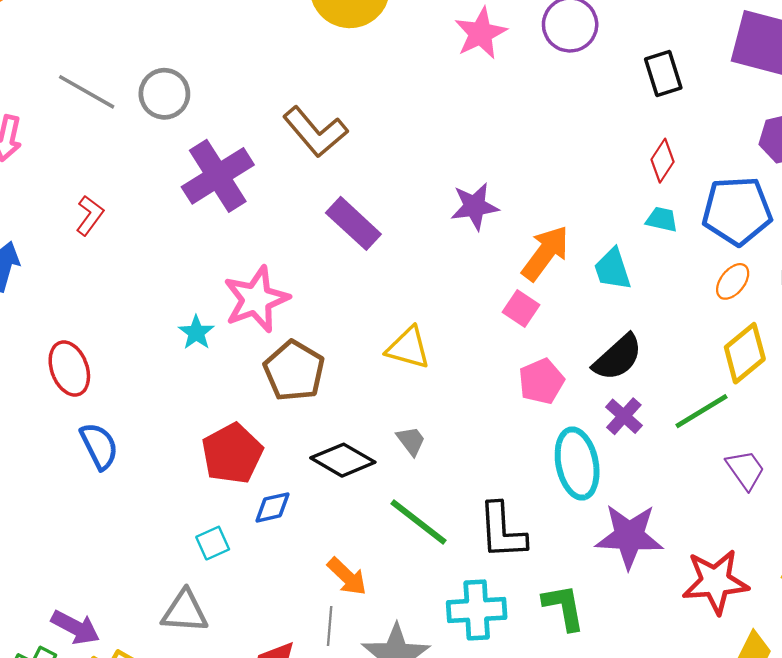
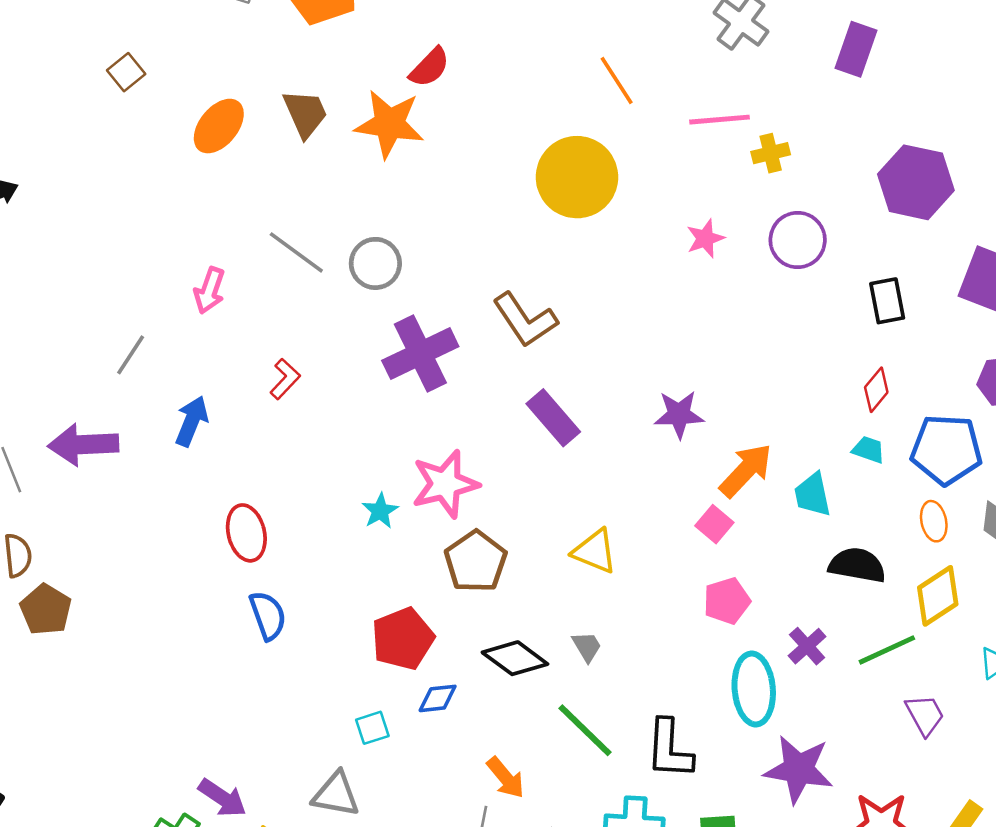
pink star: (481, 33) -> (705, 238), size x0.7
orange ellipse: (733, 281) -> (934, 521), turned -57
black semicircle: (618, 357) -> (857, 565), moved, turned -134

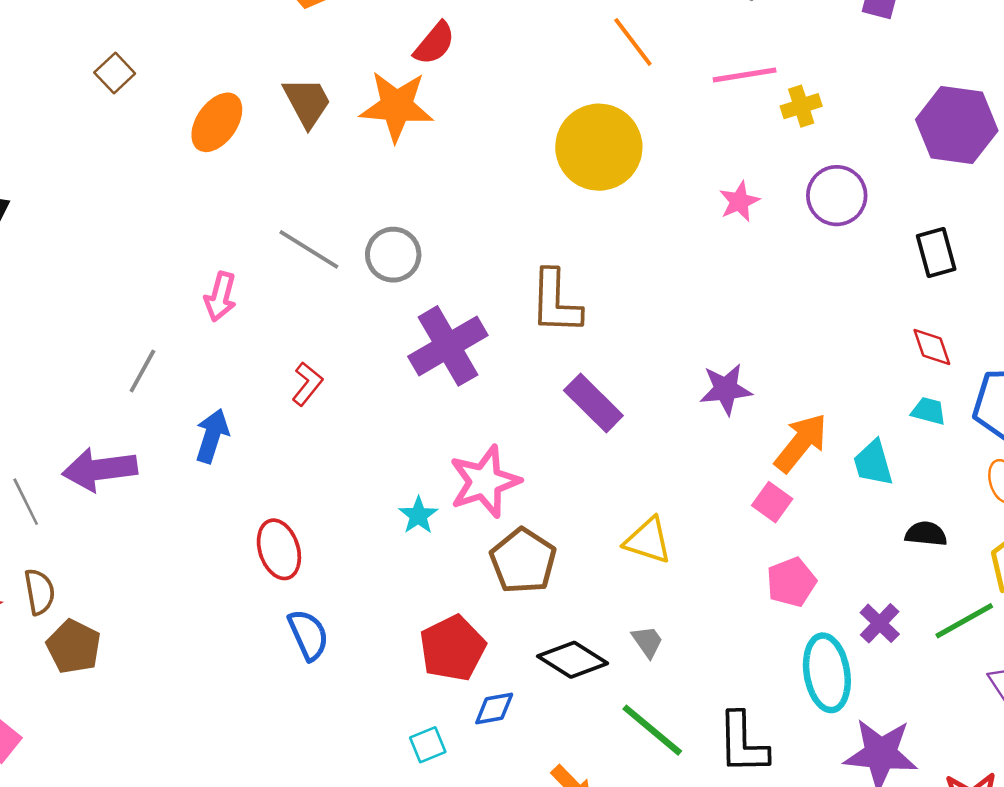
brown L-shape: (525, 320) -> (556, 302), turned 40
red diamond: (876, 390) -> (932, 347), turned -54
black semicircle: (857, 565) -> (926, 534), size x0.7

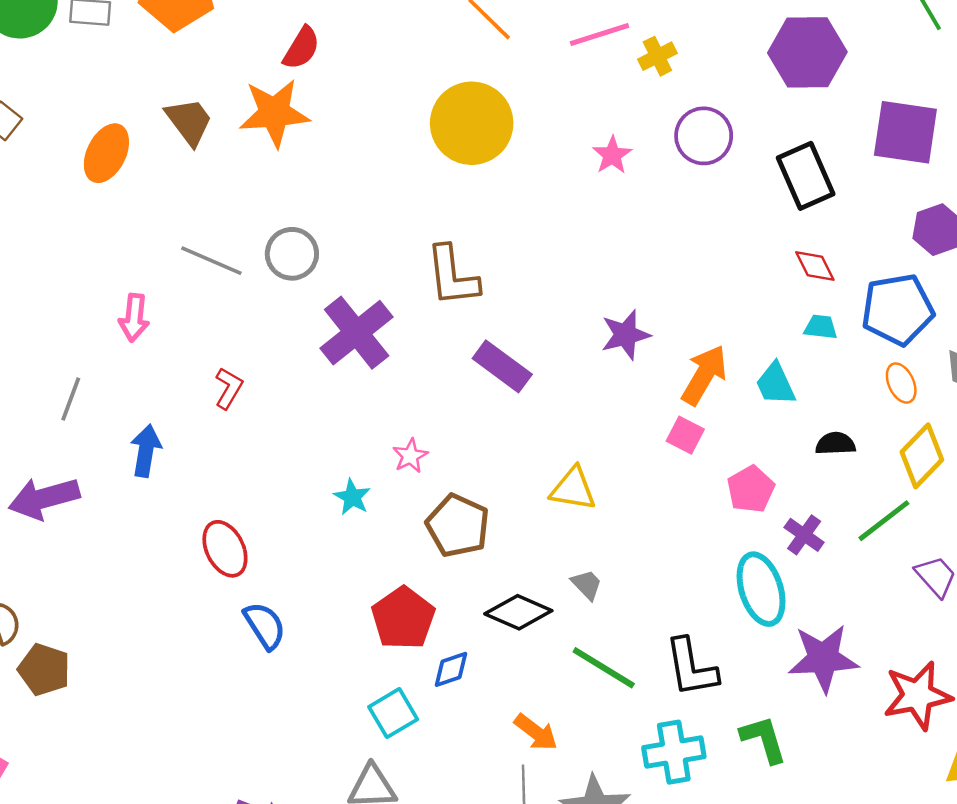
black rectangle: (936, 252) -> (806, 176), size x1.4
pink star: (485, 482) -> (410, 456), size x0.5
pink pentagon: (791, 582) -> (751, 489), moved
cyan square: (428, 745) -> (393, 713), size x1.4

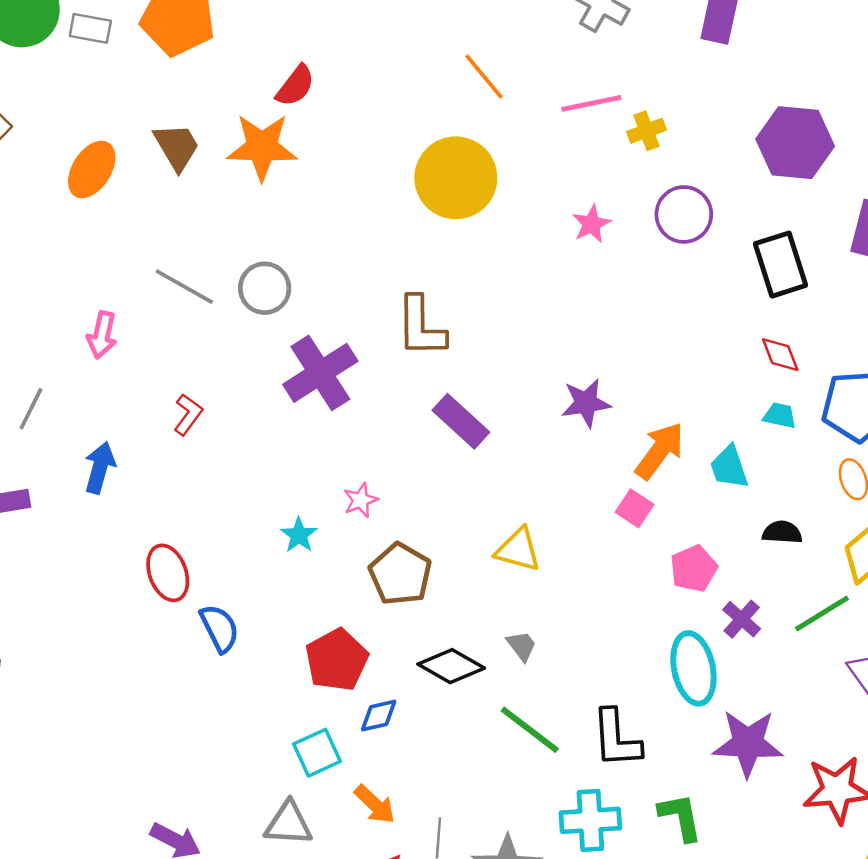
blue semicircle: (265, 626) -> (220, 628), moved
orange arrow: (536, 732) -> (375, 804), moved

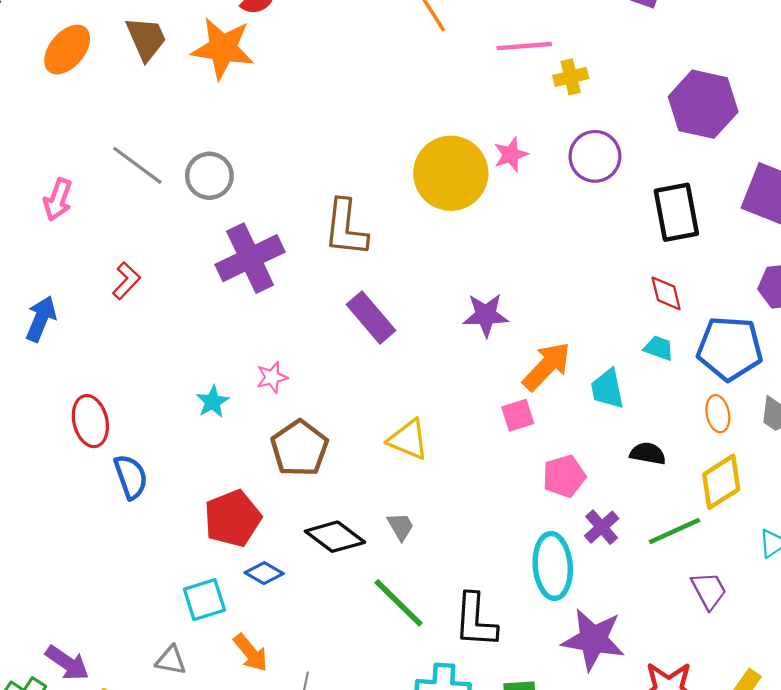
yellow circle: (456, 178) -> (451, 173), moved
pink square: (635, 508) -> (518, 415), turned 32
blue diamond: (379, 716) -> (264, 573), turned 36
gray triangle: (289, 824) -> (171, 660), size x0.7

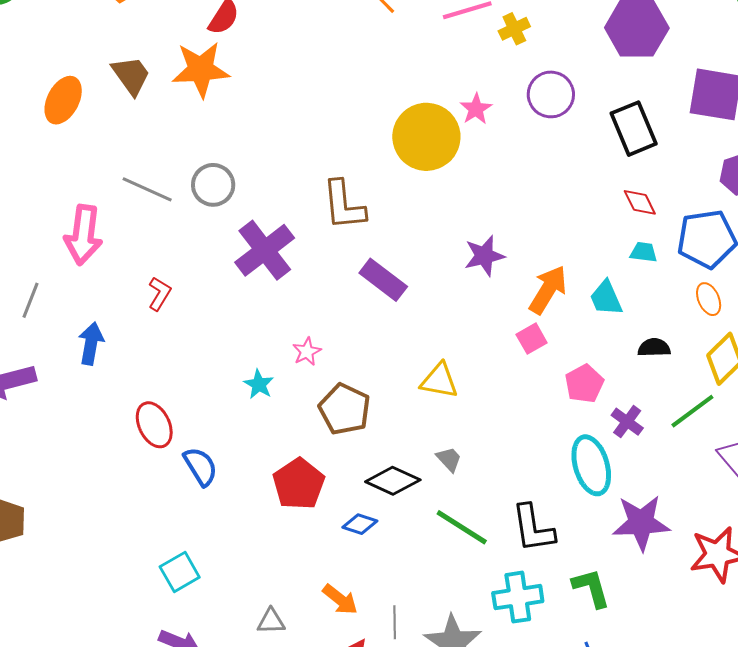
pink arrow: (58, 200) -> (83, 235), size x1.5
blue diamond: (264, 573) -> (360, 524), moved
cyan square: (204, 600) -> (180, 572), moved

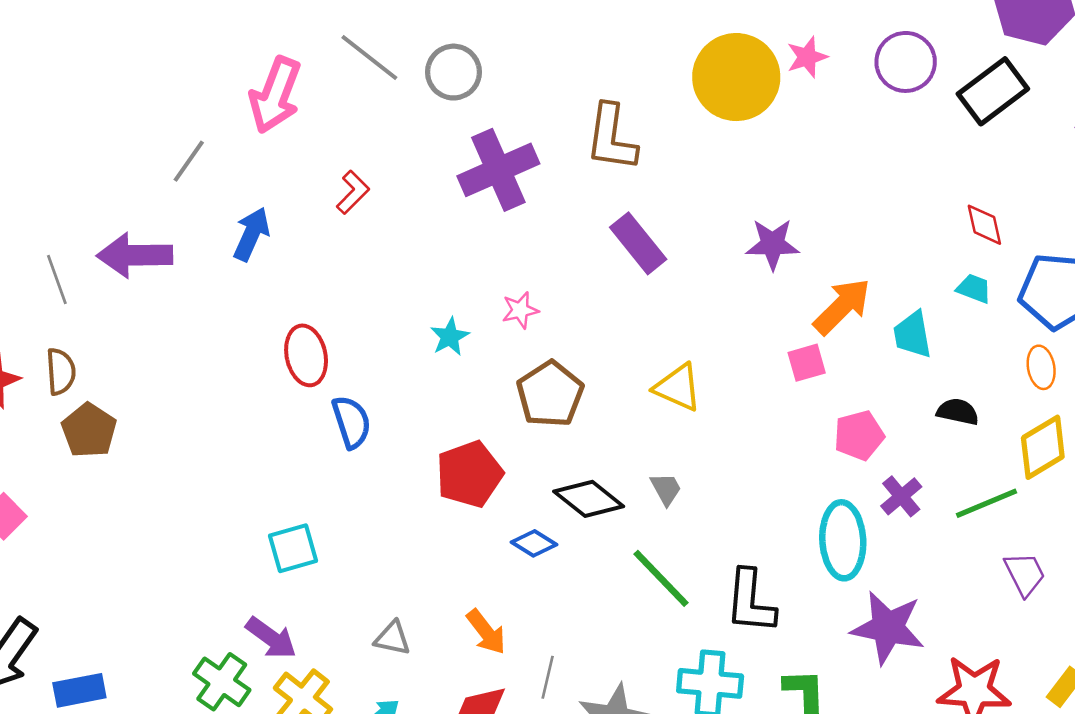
black rectangle: (634, 129) -> (993, 91), moved, turned 62

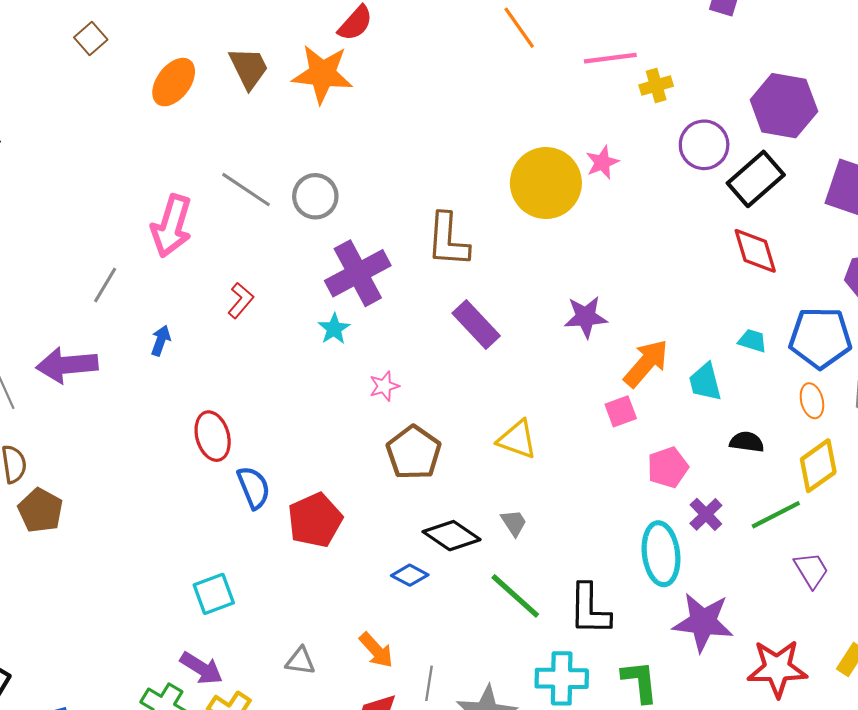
purple circle: (906, 62) -> (704, 145), moved
red diamond: (984, 225) -> (755, 251), moved, size x1.4
blue arrow: (251, 234) -> (161, 341), size x0.7
cyan star: (450, 337) -> (334, 329), moved
red pentagon: (469, 474) -> (315, 520), moved

